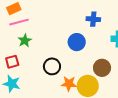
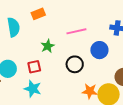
pink line: (19, 22) -> (76, 31), moved
black circle: (52, 66) -> (75, 64), moved

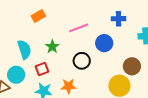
cyan semicircle: (14, 27) -> (24, 49), moved
orange star: (90, 91) -> (68, 86), moved

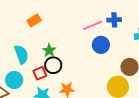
pink line: (79, 28) -> (93, 25), moved
black circle: (82, 61) -> (53, 65), moved

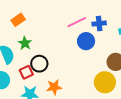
blue cross: (114, 20) -> (99, 24), moved
green star: (49, 50) -> (25, 43), moved

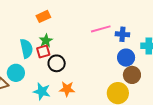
blue circle: (86, 41) -> (126, 58), moved
red square: (26, 72) -> (43, 51), moved

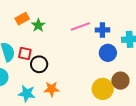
green star: (46, 41) -> (38, 25), moved
red square: (43, 51) -> (25, 54), turned 32
brown circle: (132, 75) -> (120, 81), moved

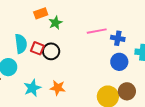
black circle: (39, 64) -> (51, 51), moved
cyan star: (27, 94) -> (32, 88), turned 30

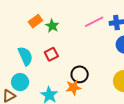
red square: (37, 48) -> (51, 54), moved, turned -32
black circle: (51, 51) -> (80, 74), moved

